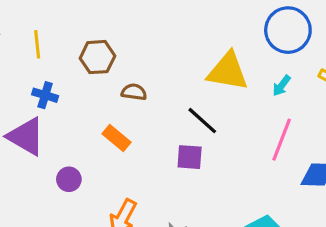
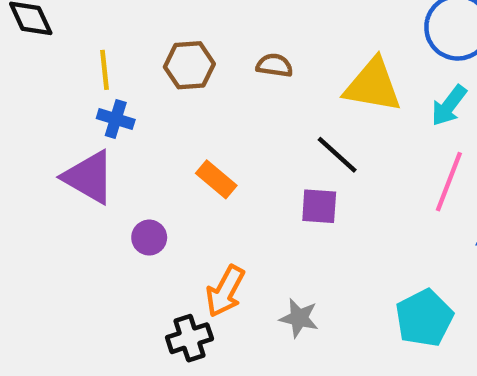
yellow line: (37, 44) -> (104, 70), moved
cyan arrow: (282, 86) -> (449, 106), size x1.4
brown semicircle: (134, 92) -> (274, 65), moved

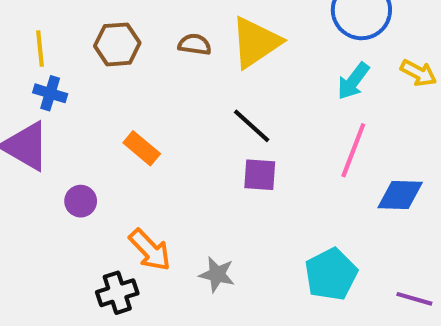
yellow triangle: (373, 85) -> (256, 42), moved, turned -44
purple square: (319, 206) -> (260, 175), moved
orange arrow: (225, 291) -> (150, 250), turned -72

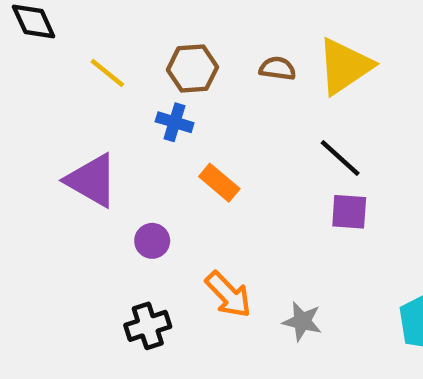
yellow line: (40, 49) -> (107, 73), turned -45
blue cross: (50, 93) -> (175, 122), moved
black cross: (117, 293) -> (148, 326), moved

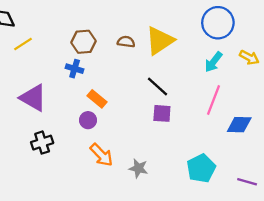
yellow line: (107, 73) -> (23, 44), moved, turned -72
purple circle: (152, 241) -> (88, 120), moved
black cross: (148, 326) -> (42, 143), moved

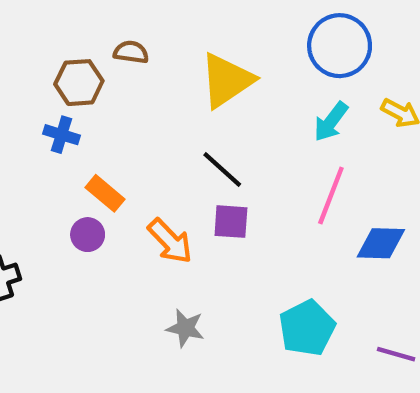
brown semicircle: (126, 42) -> (131, 52), moved
orange arrow: (101, 155) -> (170, 241), moved

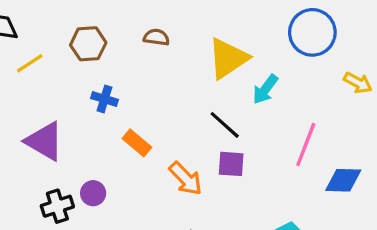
brown hexagon: (79, 83) -> (88, 44), moved
cyan arrow: (331, 122) -> (265, 89), moved
purple circle: (88, 235) -> (93, 193), moved

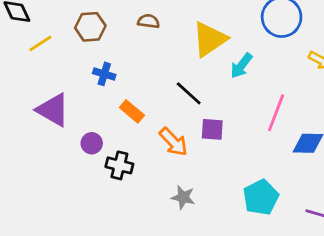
black line: (225, 125) -> (189, 93), moved
purple circle: (93, 193) -> (92, 143), moved
black cross: (57, 206) -> (119, 165), moved, turned 32

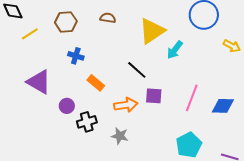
pink line: (276, 113) -> (192, 98), moved
orange arrow: (173, 142) -> (126, 105), turned -55
black cross: (119, 165) -> (87, 122), turned -30
gray star: (183, 197) -> (120, 136), moved

